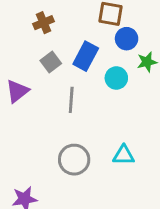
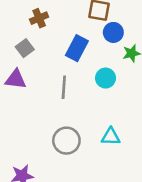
gray square: (51, 62) -> (25, 48), moved
cyan circle: (116, 78) -> (106, 78), moved
purple triangle: (17, 91) -> (16, 79), turned 45

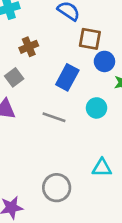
gray line: (64, 87) -> (54, 117), turned -75
gray circle: (66, 141) -> (57, 188), moved

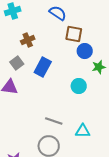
blue rectangle: (67, 77) -> (43, 67), moved
gray line: (54, 117) -> (54, 121), moved

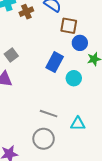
brown cross: (28, 40) -> (26, 12), moved
blue rectangle: (43, 67) -> (55, 62), moved

